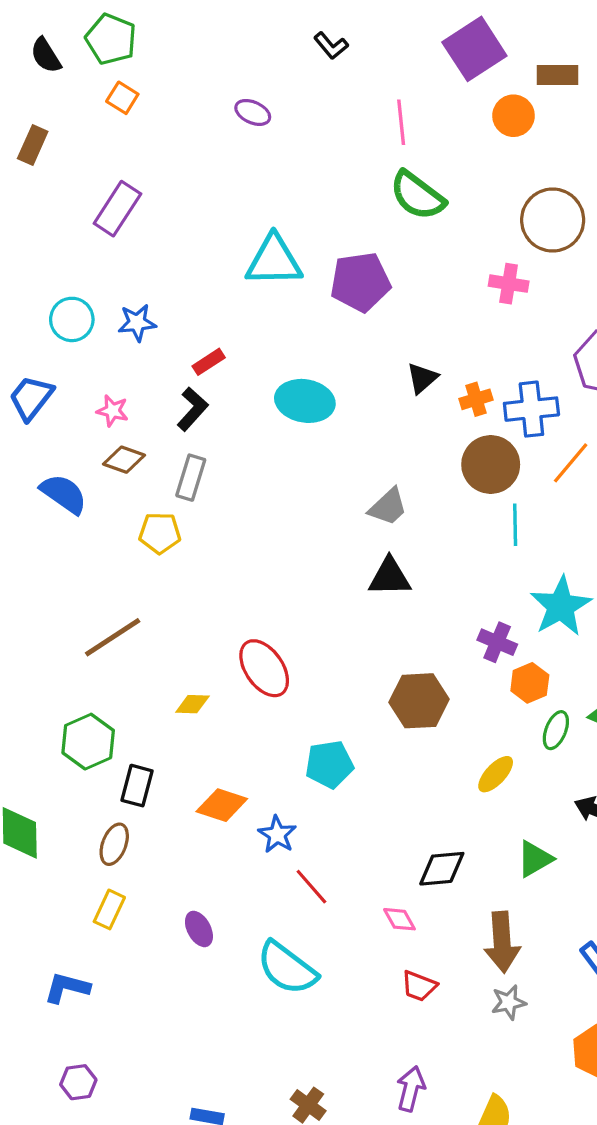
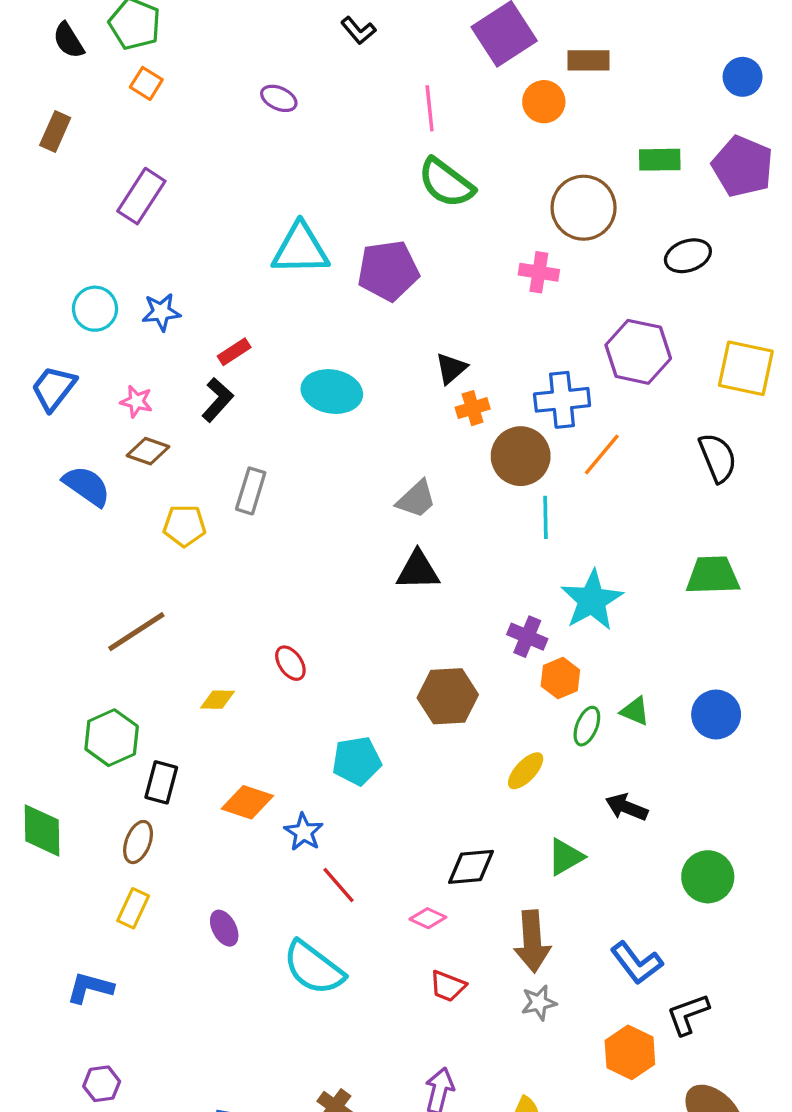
orange cross: (476, 399) -> (473, 408), moved
gray rectangle: (191, 478) -> (251, 491), moved
red ellipse: (264, 668) -> (290, 663), size x0.6
pink diamond: (399, 919) -> (428, 918), turned -36

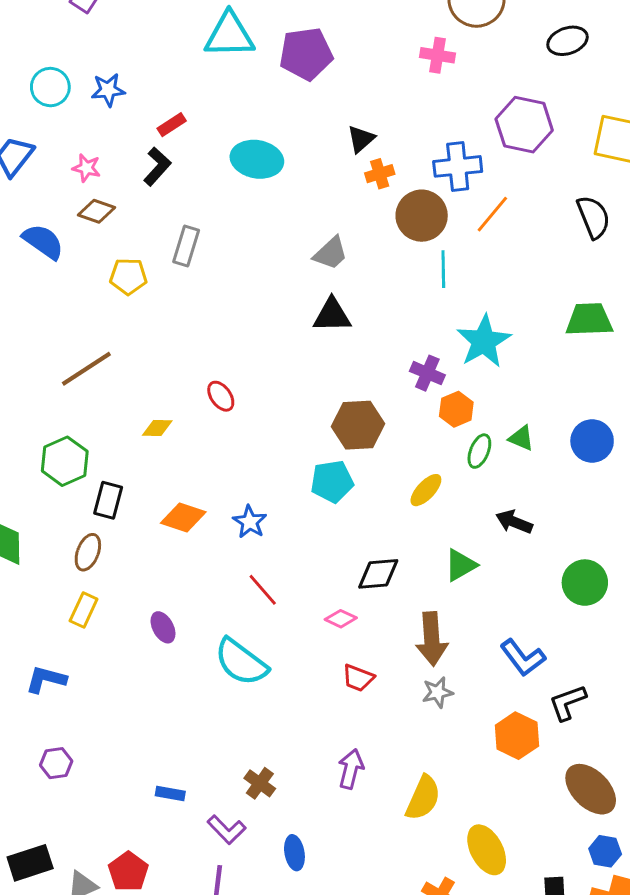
cyan pentagon: (357, 761) -> (332, 481), moved
blue star: (304, 832) -> (250, 522), moved

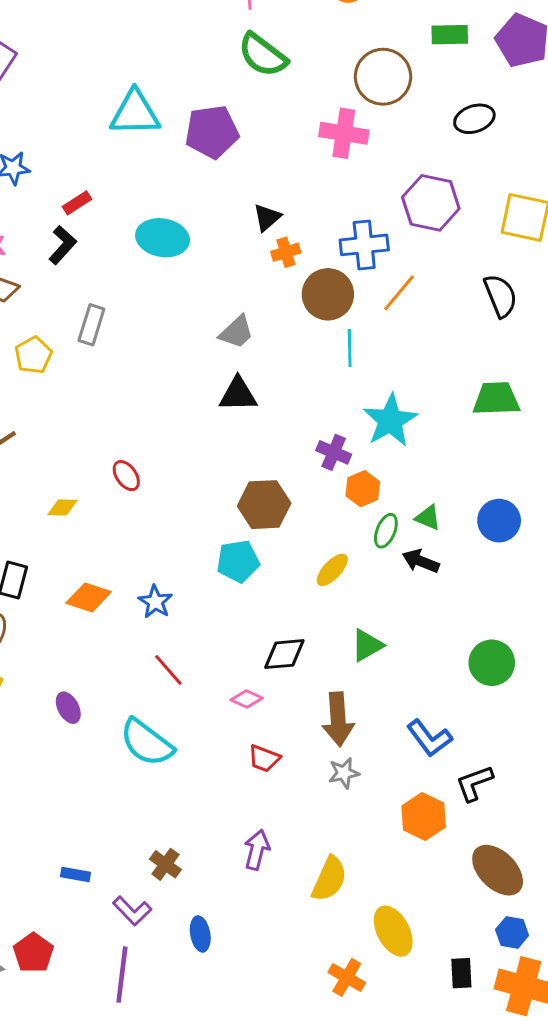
pink cross: (437, 55) -> (344, 133), size x1.4
yellow pentagon: (128, 276) -> (33, 355), turned -30
black arrow: (514, 522) -> (421, 561), moved

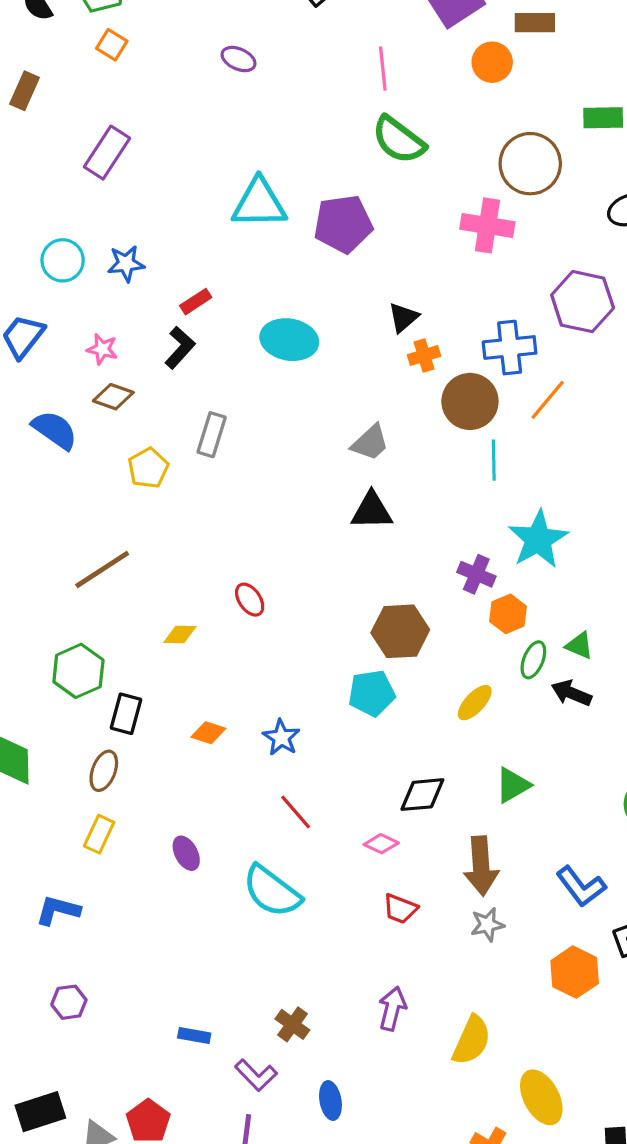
orange diamond: (89, 597) -> (208, 733), size x0.7

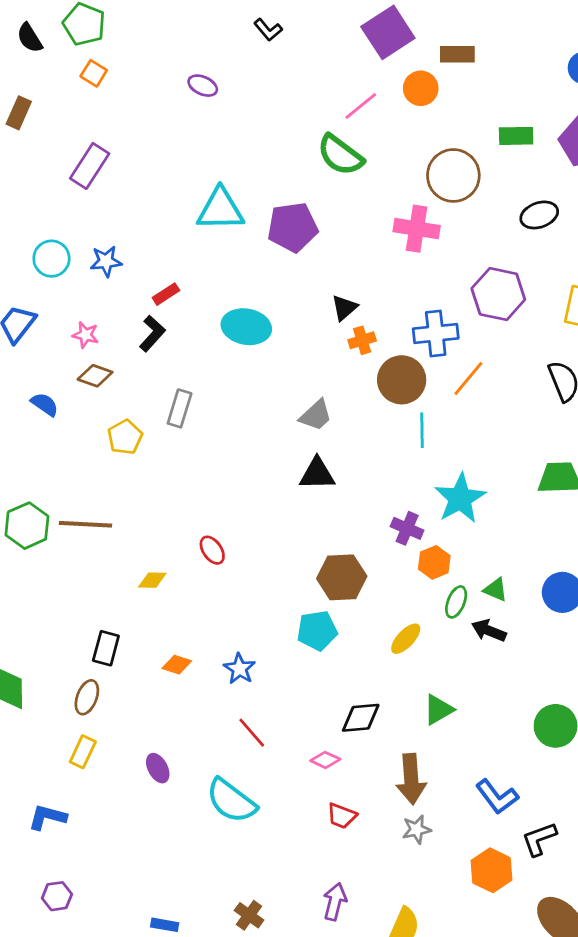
pink line: (383, 69) -> (361, 106), moved, turned 57
blue semicircle: (55, 430) -> (45, 404), size x0.7
brown line: (102, 569) -> (86, 524), turned 36
green hexagon: (78, 671) -> (27, 526), moved

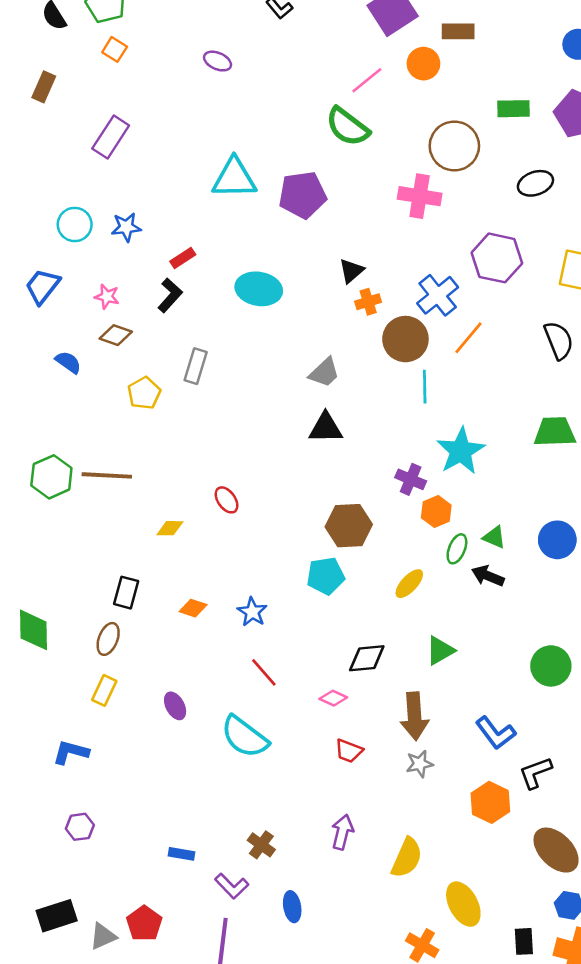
blue cross: (436, 334) -> (438, 295), turned -33

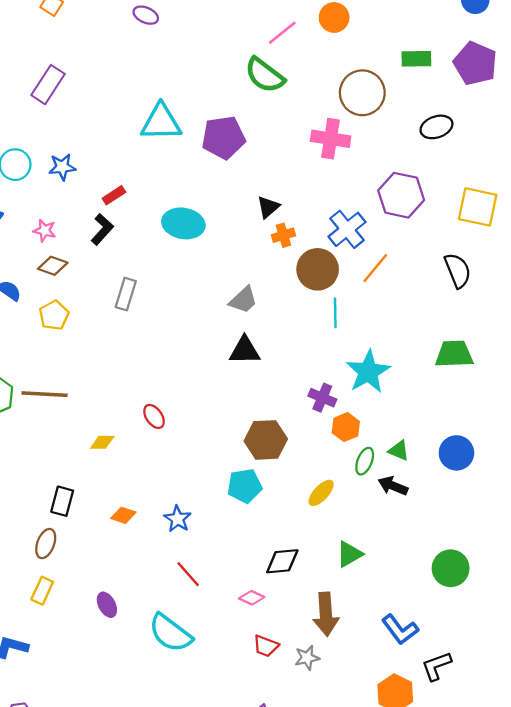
yellow pentagon: (144, 393) -> (54, 315), moved
gray star: (420, 764) -> (307, 658), moved

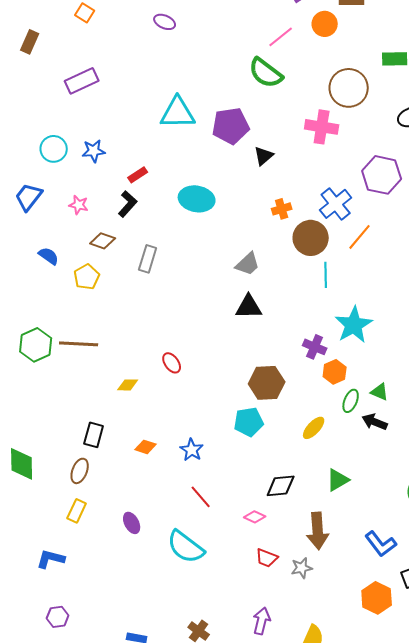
purple rectangle: (48, 85) -> (82, 81), turned 32
black triangle: (268, 207) -> (264, 156), moved
brown diamond: (53, 266) -> (103, 241), moved

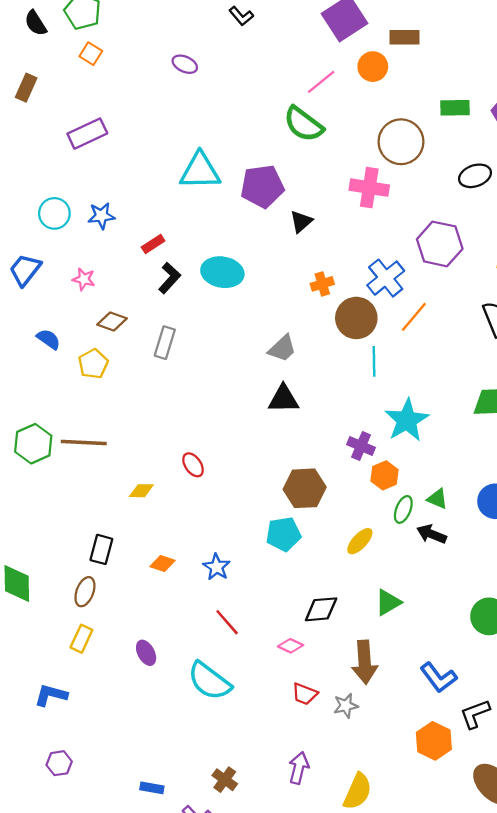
black L-shape: (128, 204) -> (170, 278), moved

